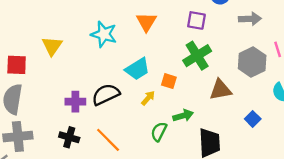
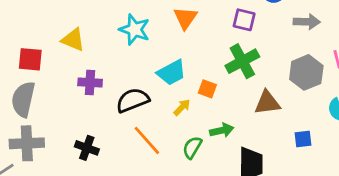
yellow triangle: (52, 46) -> (73, 40), turned -45
purple cross: (75, 102) -> (90, 83), moved
blue square: (253, 119) -> (303, 139), turned 35
orange line: (108, 140) -> (147, 140), moved

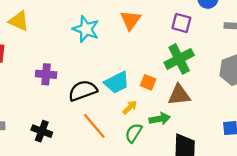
yellow triangle: (73, 40) -> (19, 21), moved
cyan trapezoid: (172, 73) -> (117, 82), moved
brown triangle: (267, 103) -> (179, 95), moved
yellow arrow: (182, 107) -> (130, 107), moved

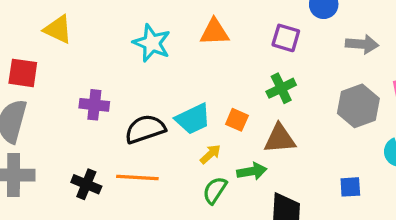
orange triangle: (130, 20) -> (214, 32), turned 50
green cross: (179, 59) -> (281, 88), size x0.7
orange line: (94, 126) -> (137, 178), moved, turned -48

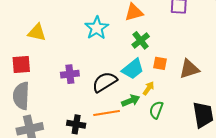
cyan star: (152, 43) -> (97, 28), turned 30
green cross: (281, 88) -> (141, 40), moved
green arrow: (252, 171) -> (131, 101), moved

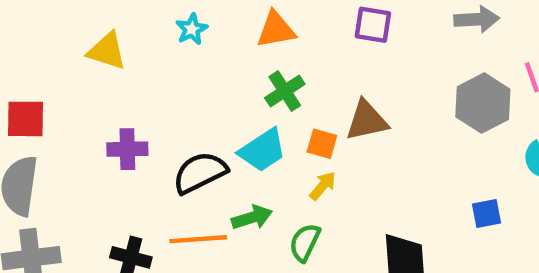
cyan star: (97, 28) -> (192, 29), moved, size x0.6
yellow triangle: (37, 33) -> (107, 51), moved
brown triangle: (189, 69) -> (367, 120), moved
yellow arrow: (148, 88) -> (323, 186), moved

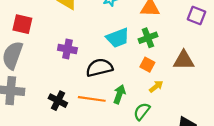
orange square: (322, 144) -> (147, 65), moved
cyan trapezoid: (263, 150) -> (118, 38), moved
green arrow: (252, 217) -> (119, 94), turned -66

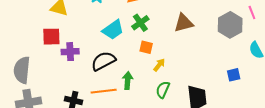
red square: (22, 24) -> (51, 37), moved
brown triangle: (184, 60) -> (184, 23), moved
green semicircle: (142, 111) -> (163, 90), moved

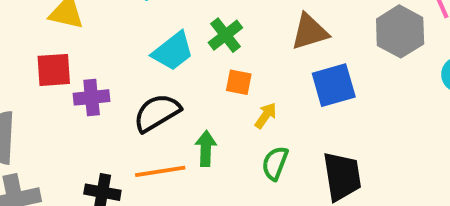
blue square: (234, 75) -> (334, 85), moved, size x1.6

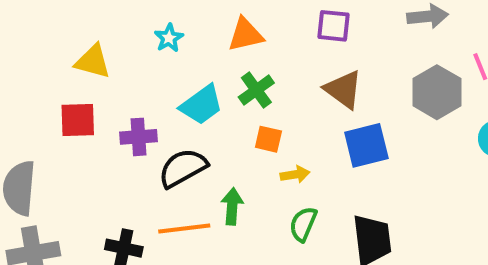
brown triangle: (310, 32) -> (343, 89), turned 51
purple cross: (92, 97) -> (139, 137), moved
yellow arrow: (266, 115) -> (295, 174), turned 44

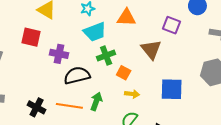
brown triangle: (343, 89) -> (151, 49), moved
green cross: (256, 90) -> (106, 56), moved
cyan trapezoid: (201, 105) -> (95, 32), moved

